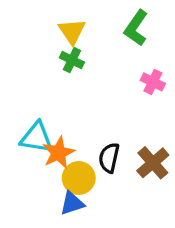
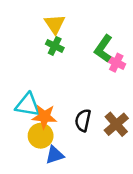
green L-shape: (136, 28) -> (103, 48), moved
orange star: (58, 153) -> (44, 116), turned 30
yellow circle: (79, 178) -> (41, 136), moved

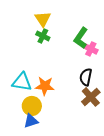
orange star: (44, 116) -> (45, 86), moved
black semicircle: (83, 120) -> (86, 77), moved
blue triangle: (55, 155) -> (31, 121), moved

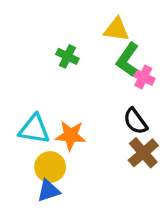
yellow triangle: (43, 19) -> (116, 30), moved, turned -48
black semicircle: (86, 77) -> (135, 121), turned -48

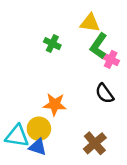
cyan triangle: (34, 129) -> (17, 136), moved
brown cross: (143, 153) -> (95, 143), moved
blue triangle: (48, 191) -> (38, 147), turned 36

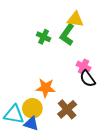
green L-shape: (99, 46) -> (67, 35), moved
pink cross: (111, 59) -> (83, 66), moved
brown cross: (95, 143) -> (67, 109), moved

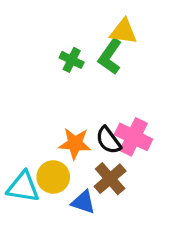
pink cross: (83, 66) -> (133, 137), moved, size x1.5
black semicircle: (88, 79) -> (108, 140), moved
blue triangle: (31, 124) -> (83, 202), moved

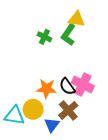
blue triangle: (83, 202) -> (52, 125), turned 49

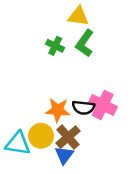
yellow triangle: (77, 19) -> (78, 16), moved
black semicircle: (67, 87) -> (83, 108), turned -48
brown cross: (68, 110) -> (68, 137), moved

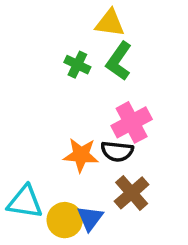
pink cross: (103, 105) -> (132, 122), moved, turned 36
yellow circle: (41, 136) -> (65, 220), moved
brown cross: (68, 137) -> (132, 193), moved

